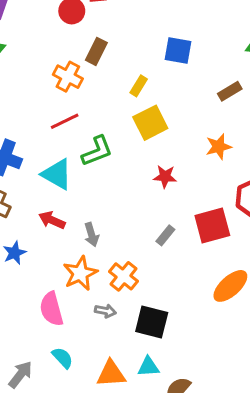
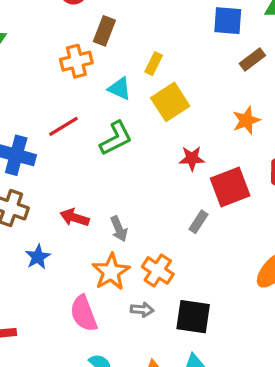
blue square: (178, 51) -> (228, 21), moved
orange cross: (68, 77) -> (76, 61), turned -36
red line: (65, 121) -> (63, 126), moved
cyan triangle: (57, 174) -> (120, 89), moved, size x0.7
red square: (212, 225) -> (230, 187), moved

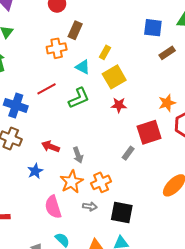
orange star: (246, 120) -> (167, 103), moved
red star: (192, 158) -> (119, 105), moved
blue star: (38, 257) -> (35, 171), moved
orange cross: (158, 270) -> (101, 182), turned 30

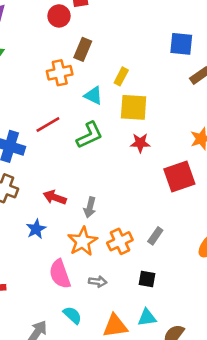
yellow square: (114, 77) -> (134, 107), turned 35
gray rectangle: (128, 153) -> (155, 236), moved
gray arrow: (78, 155) -> (90, 207), turned 35
gray arrow: (90, 206) -> (98, 282), moved
black square: (122, 212) -> (147, 279), size x0.6

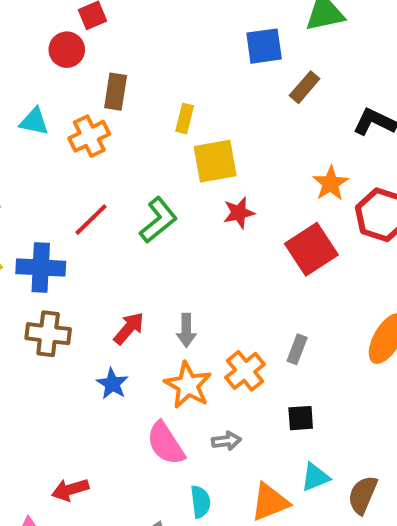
cyan triangle: (93, 96) -> (34, 122), moved
red arrow: (55, 197) -> (129, 328), turned 125
cyan semicircle: (72, 315) -> (200, 502), turned 54

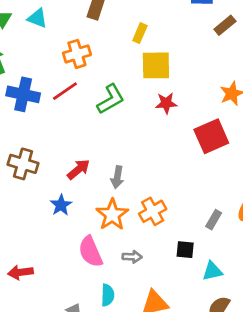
orange cross: (89, 136) -> (77, 54), moved
blue cross: (41, 267) -> (23, 94), moved
gray rectangle: (297, 349) -> (214, 220), moved
cyan triangle: (315, 477) -> (212, 271), moved

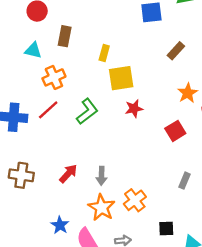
cyan triangle: (37, 18) -> (33, 50), moved
brown rectangle: (225, 25) -> (176, 51), moved
red square: (211, 136) -> (175, 131), size x0.7
blue star: (61, 205) -> (60, 225), moved
gray rectangle: (214, 220) -> (184, 181), moved

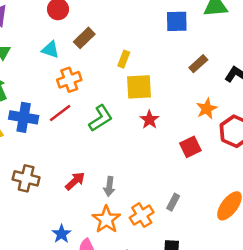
brown rectangle: (65, 36) -> (84, 38), turned 30
red star: (134, 109) -> (149, 120), turned -30
gray rectangle: (184, 181) -> (173, 202), moved

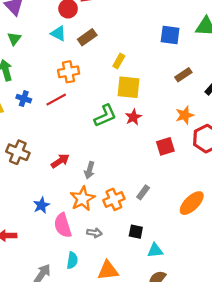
cyan triangle: (50, 50) -> (58, 34), moved
blue cross: (24, 117) -> (24, 99), size x0.6
green L-shape: (101, 118) -> (105, 116), moved

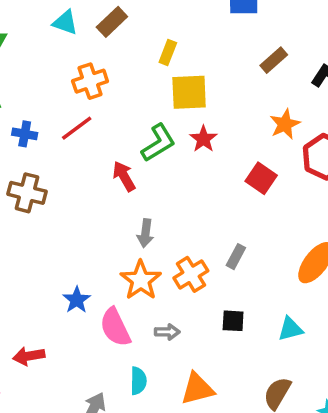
red square: (165, 146) -> (261, 178), turned -30
brown cross: (18, 152) -> (27, 193), moved
red arrow: (60, 161) -> (124, 176), moved, turned -78
cyan triangle: (155, 250) -> (290, 329), moved

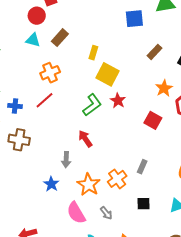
yellow square: (189, 92) -> (107, 74), turned 35
red arrow: (124, 176) -> (85, 139), moved
gray arrow: (145, 233) -> (66, 160), moved
blue star: (77, 300) -> (51, 184), moved
gray arrow: (167, 332) -> (106, 213), turned 56

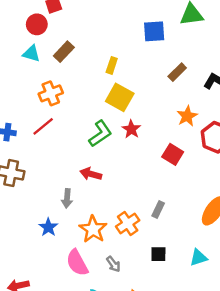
yellow rectangle: (93, 53) -> (112, 65), moved
red arrow: (85, 139) -> (91, 174), turned -42

